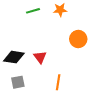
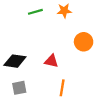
red triangle: (40, 57) -> (51, 61), moved, turned -40

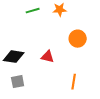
orange line: (62, 88) -> (74, 82), moved

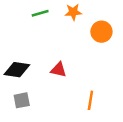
orange circle: (78, 39) -> (101, 32), moved

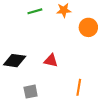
gray square: (22, 100) -> (31, 92), moved

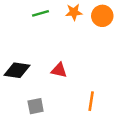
orange circle: (88, 27) -> (102, 16), moved

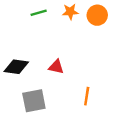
gray square: (36, 106) -> (34, 101), size x1.5

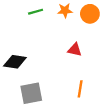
red triangle: (56, 67) -> (75, 50), moved

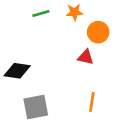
orange circle: (90, 14) -> (98, 32), moved

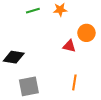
orange circle: (98, 32) -> (86, 33), moved

